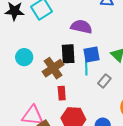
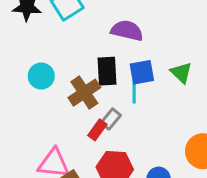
gray rectangle: (104, 81) -> (111, 119), moved
red rectangle: (62, 93) -> (97, 130), turned 40

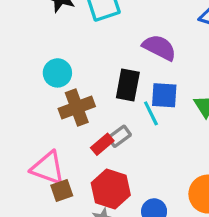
cyan line: (134, 91) -> (151, 113), turned -40
brown cross: (84, 93) -> (77, 107), moved

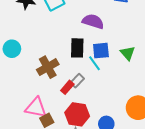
cyan circle: (57, 73) -> (12, 49), moved

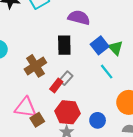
blue square: (101, 51) -> (100, 45), moved, turned -30
cyan line: (95, 63) -> (107, 72), moved

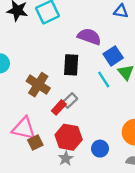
blue square: (100, 45) -> (113, 56), moved
brown cross: (35, 66) -> (38, 85), turned -30
cyan line: (107, 72) -> (104, 80), moved

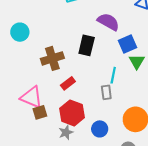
cyan line: (104, 80) -> (113, 75), moved, turned 35
brown cross: (38, 85) -> (52, 58), turned 30
gray rectangle: (70, 100) -> (106, 92), moved, turned -64

